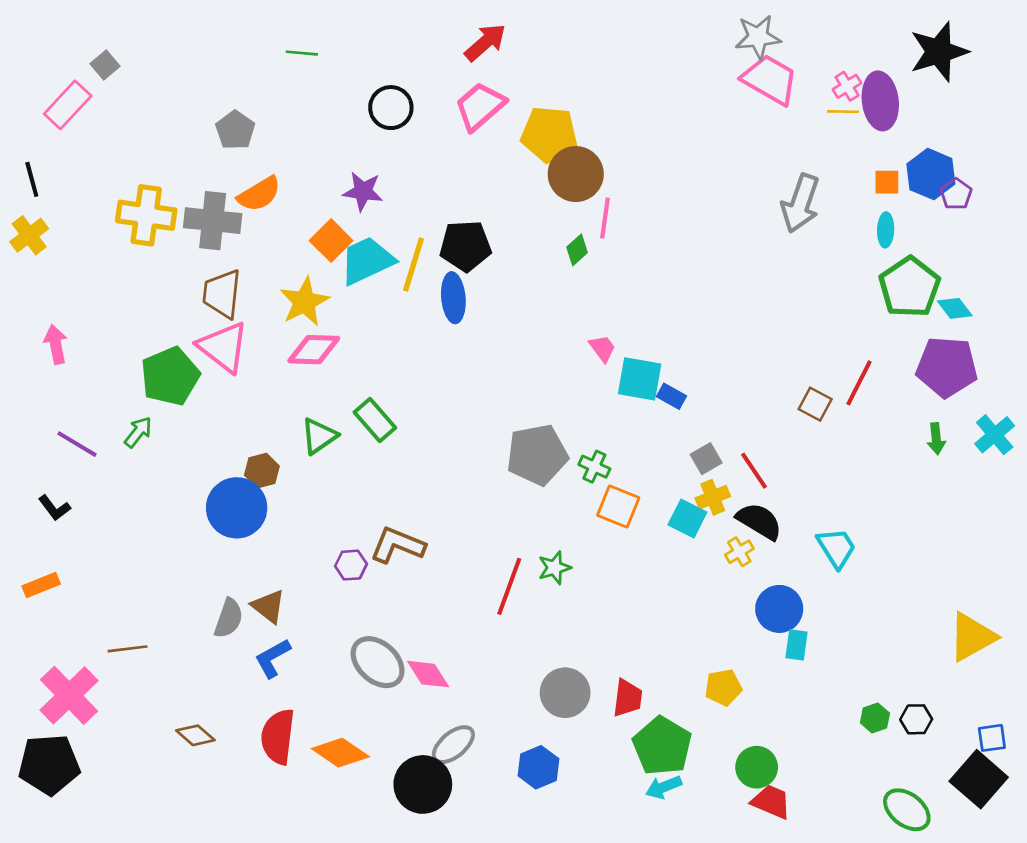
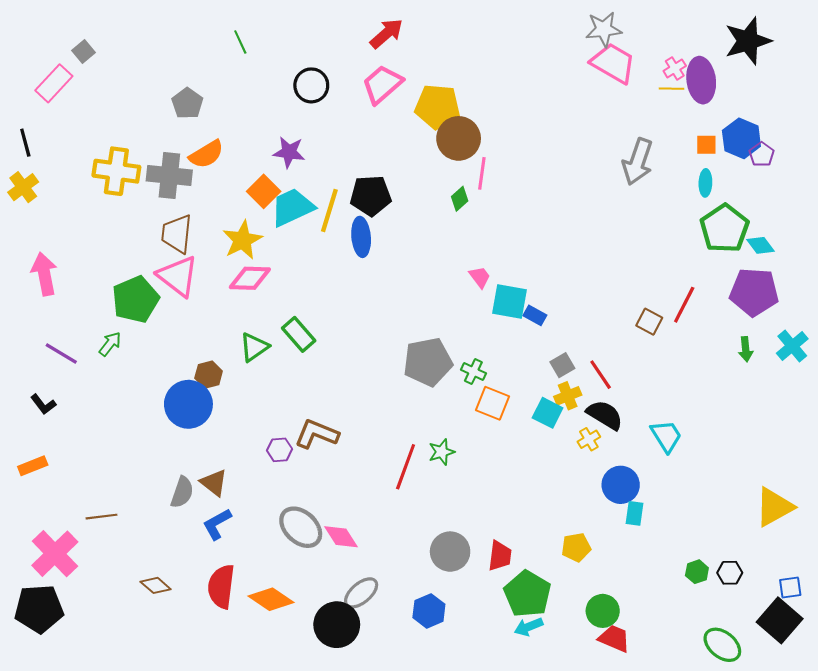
green line: (302, 53) -> (240, 42), turned 60
pink arrow: (56, 344) -> (44, 274), size x1.4

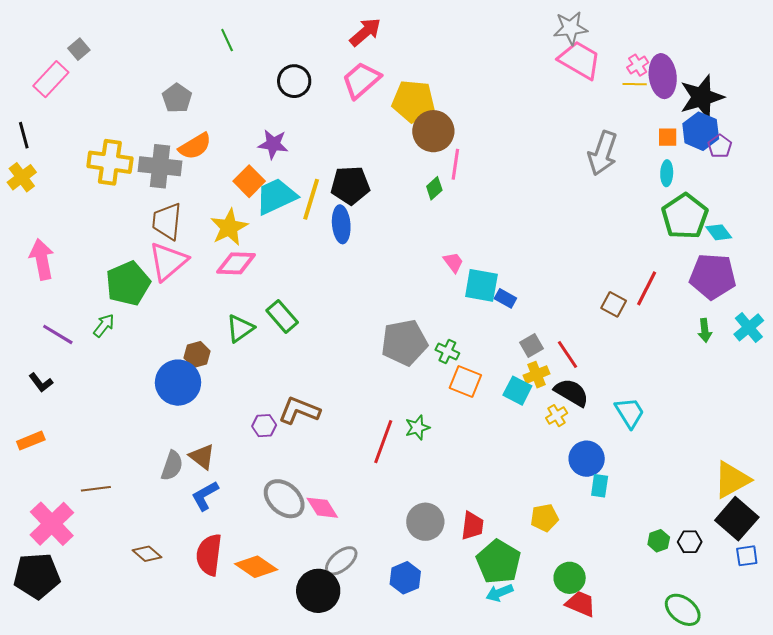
black star: (748, 41) -> (702, 97), moved
pink triangle: (178, 276) -> (168, 261), turned 42
black square: (780, 620) -> (737, 519), moved

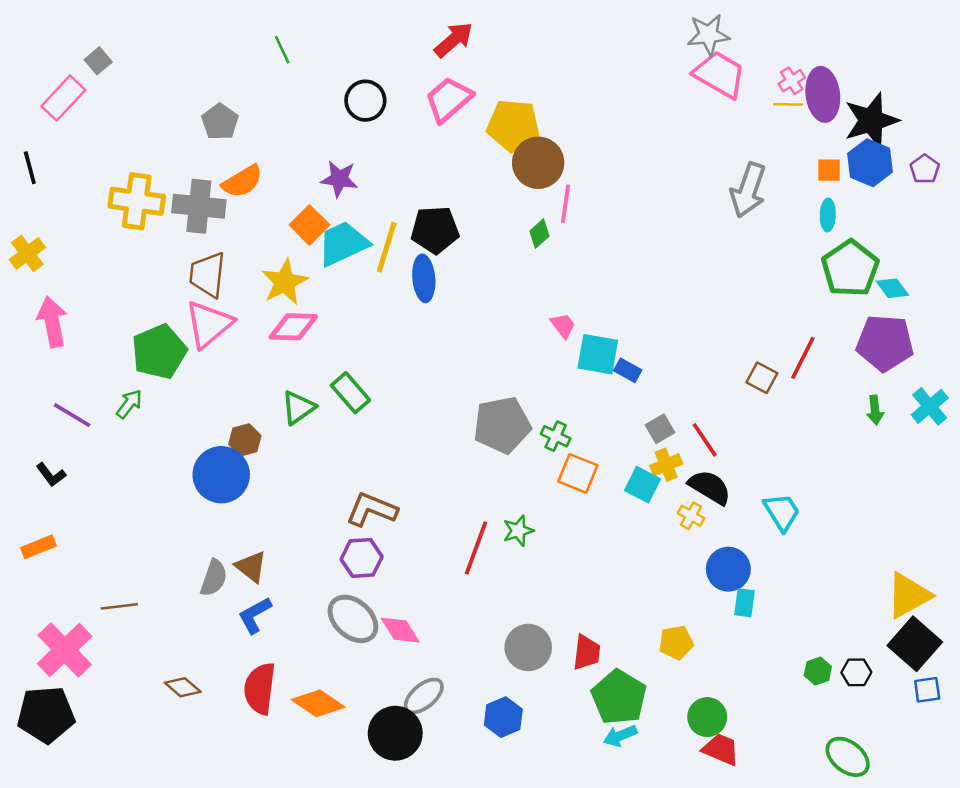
purple pentagon: (720, 146) -> (925, 169), moved
yellow cross: (22, 177) -> (27, 253), moved
yellow cross: (557, 416) -> (691, 516), turned -30
purple hexagon: (264, 426) -> (362, 558), moved, size x1.4

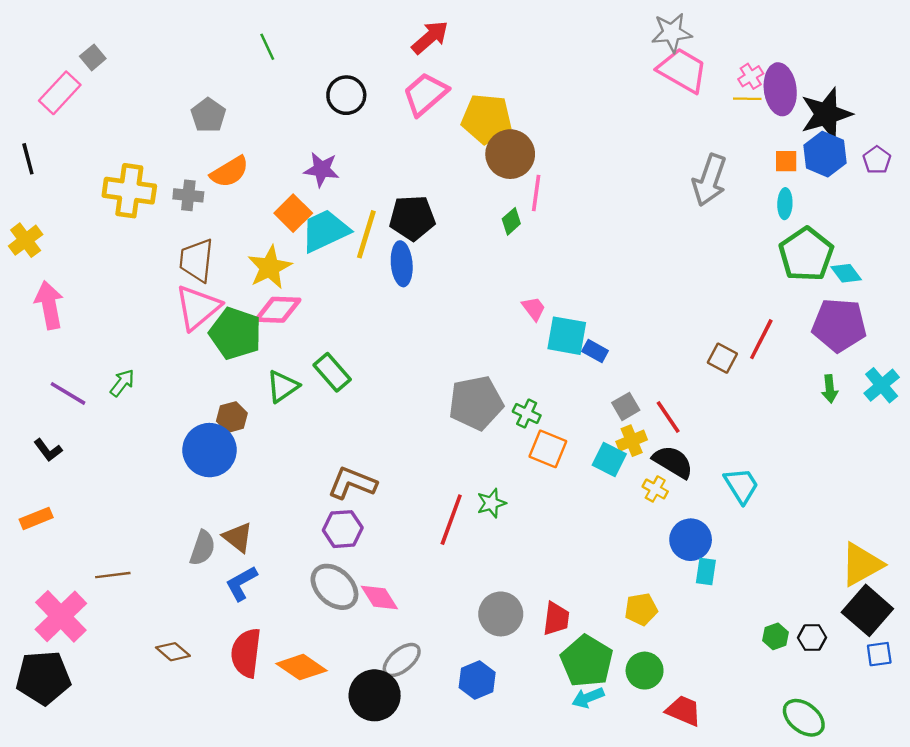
gray cross: (199, 206) -> (188, 195), size x0.6
green pentagon: (159, 352) -> (235, 333), moved, turned -30
green circle: (707, 717) -> (645, 671), moved

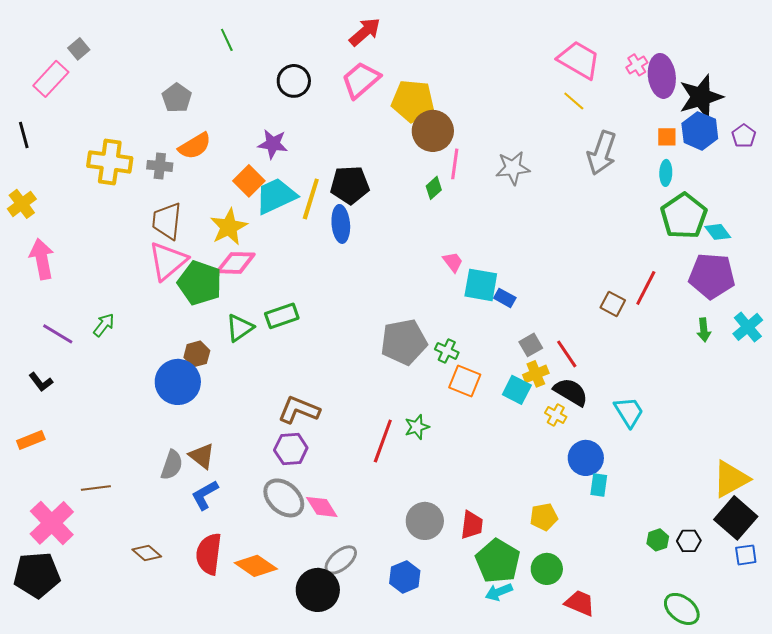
gray star: (672, 33) -> (513, 168), moved
yellow line: (747, 99) -> (574, 101), moved, turned 40
green rectangle: (332, 372) -> (282, 316), turned -68

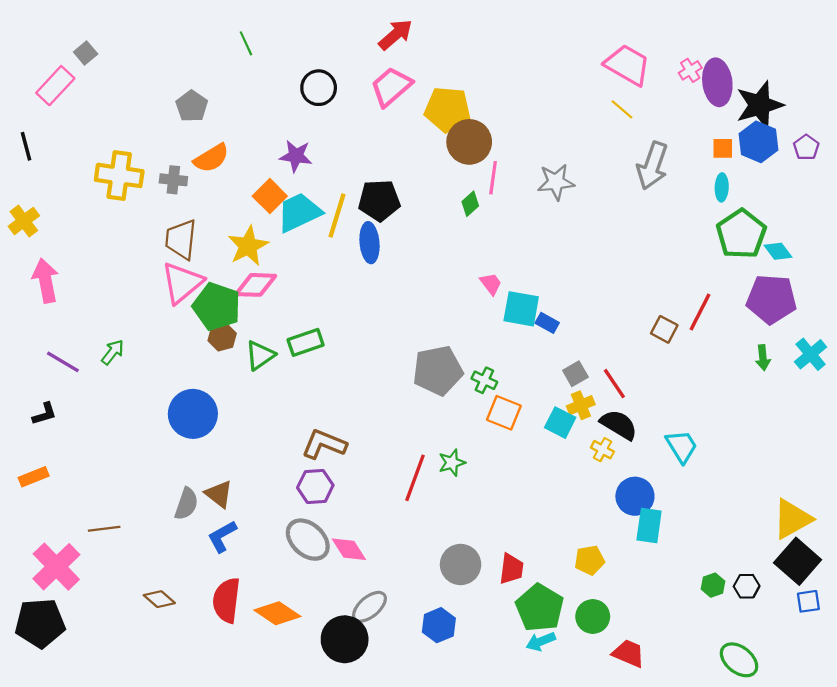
brown hexagon: (197, 354) -> (222, 337), moved
black L-shape: (41, 382) -> (44, 414), turned -70
cyan rectangle: (599, 485) -> (649, 525), size x1.4

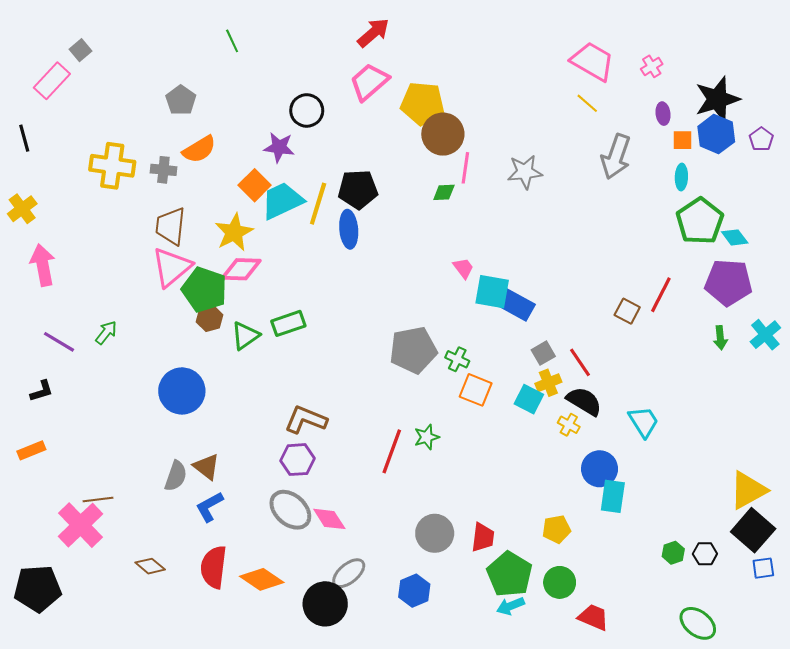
purple ellipse: (717, 82) -> (663, 114), moved, size x0.5
black circle: (319, 88) -> (307, 110), moved
green diamond: (470, 204) -> (444, 192), turned 40
blue rectangle: (547, 323) -> (517, 305), size x1.6
pink cross: (56, 567) -> (81, 525), moved

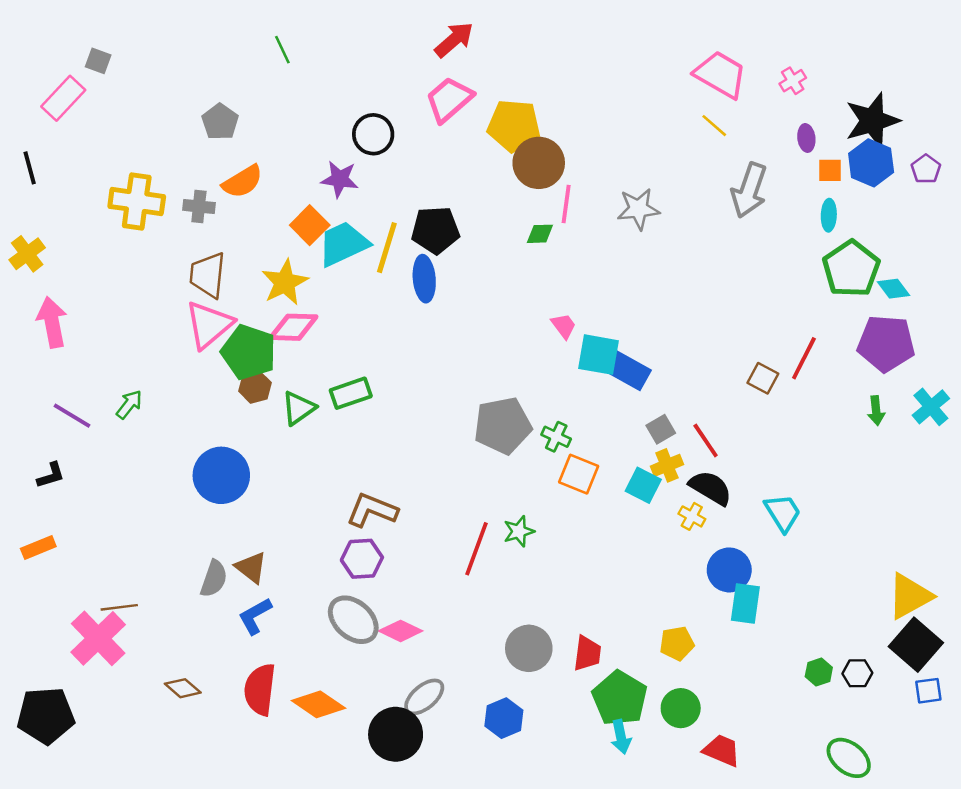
gray square: (81, 50) -> (98, 61), turned -30
pink diamond: (329, 519) -> (401, 631), turned -32
cyan arrow: (510, 606) -> (621, 737), turned -80

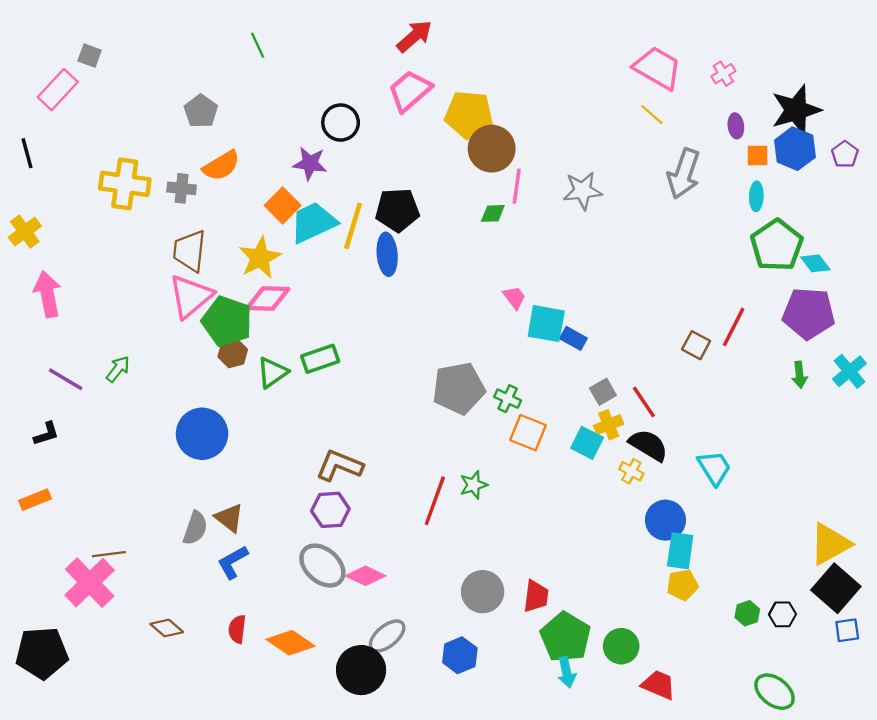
blue rectangle: (628, 371) -> (573, 338), size x0.7
yellow pentagon: (677, 643) -> (682, 585), moved
red semicircle: (260, 689) -> (237, 629), size x0.6

